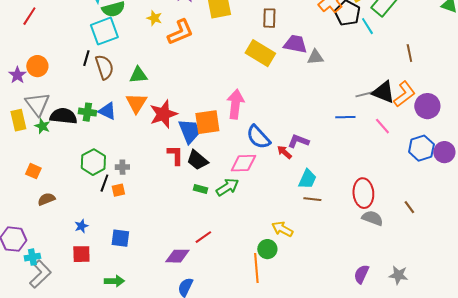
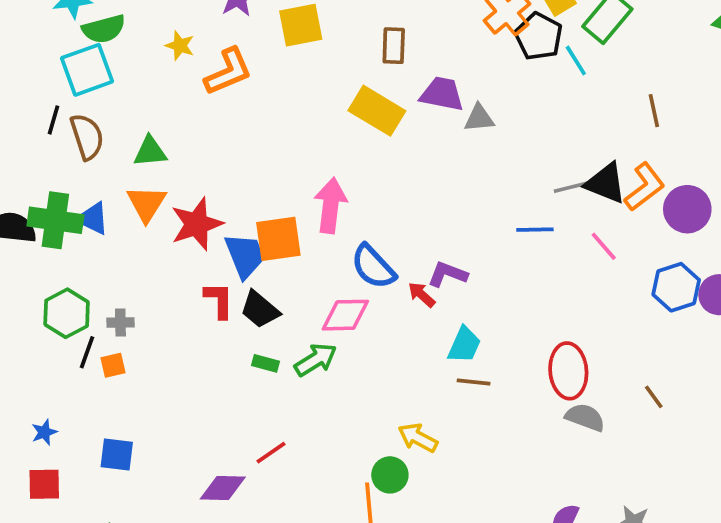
green cross: (87, 112) -> (55, 220), size x1.6

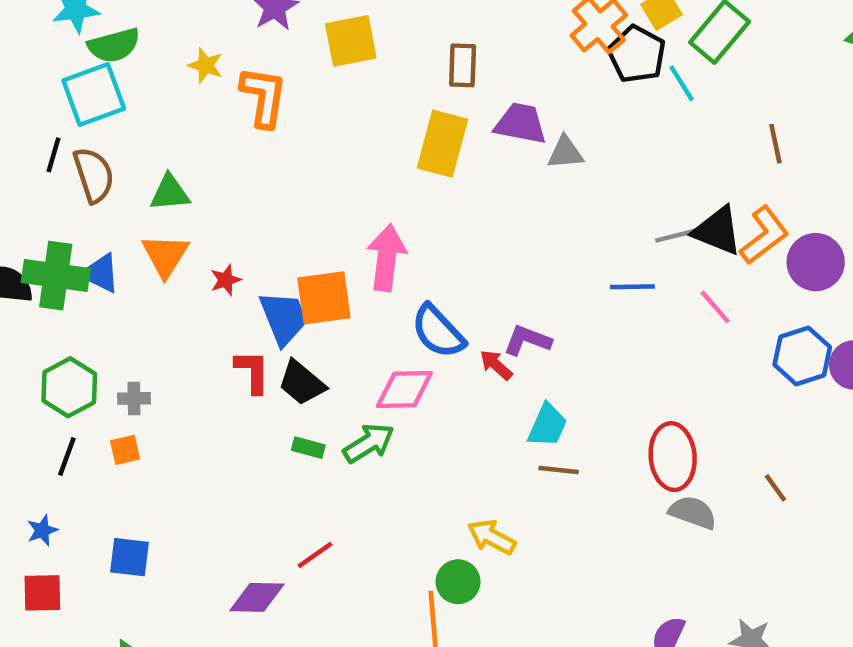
orange L-shape: (228, 72) -> (264, 97), turned -58
yellow rectangle: (377, 111) -> (442, 144), turned 74
red star: (197, 224) -> (226, 280), size x0.5
black line: (87, 352) -> (67, 457), moved

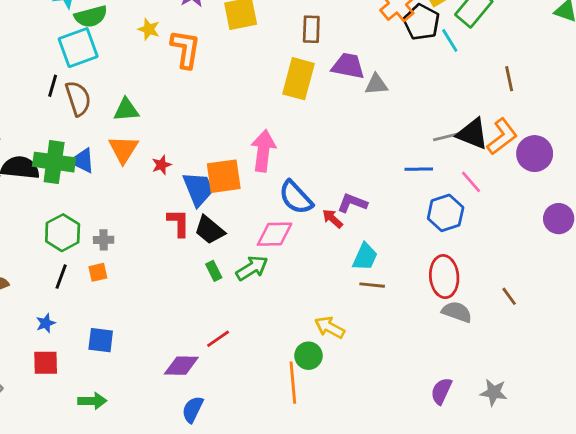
blue hexagon: (802, 356) -> (446, 213), moved
green rectangle: (308, 448) -> (214, 271), turned 48

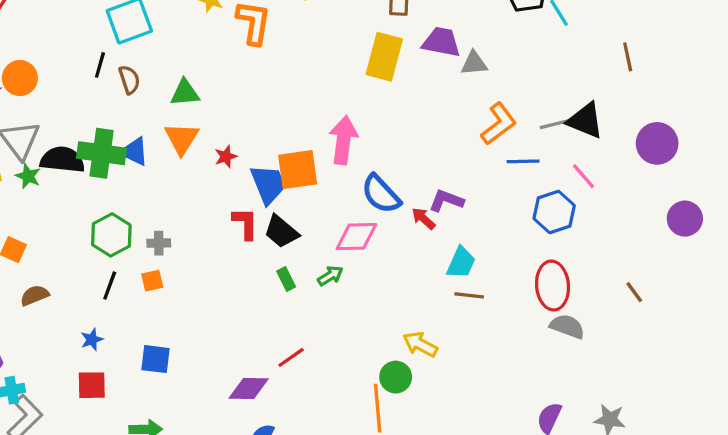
brown semicircle: (78, 98) -> (129, 80), size x0.7
orange L-shape: (502, 137) -> (499, 124), moved
green arrow: (252, 268) -> (330, 276), size x0.7
brown line: (509, 296) -> (634, 292), moved

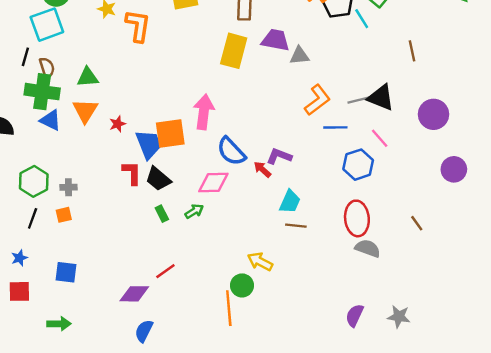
green cross: (102, 153) -> (42, 92), moved

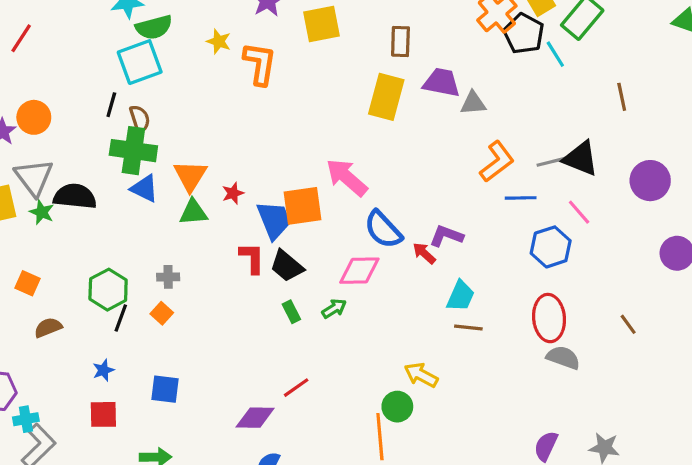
green triangle: (88, 77) -> (193, 212), moved
pink arrow: (204, 112) -> (347, 177), turned -56
green hexagon: (34, 181) -> (108, 290), moved
orange square: (64, 215) -> (162, 313), turned -35

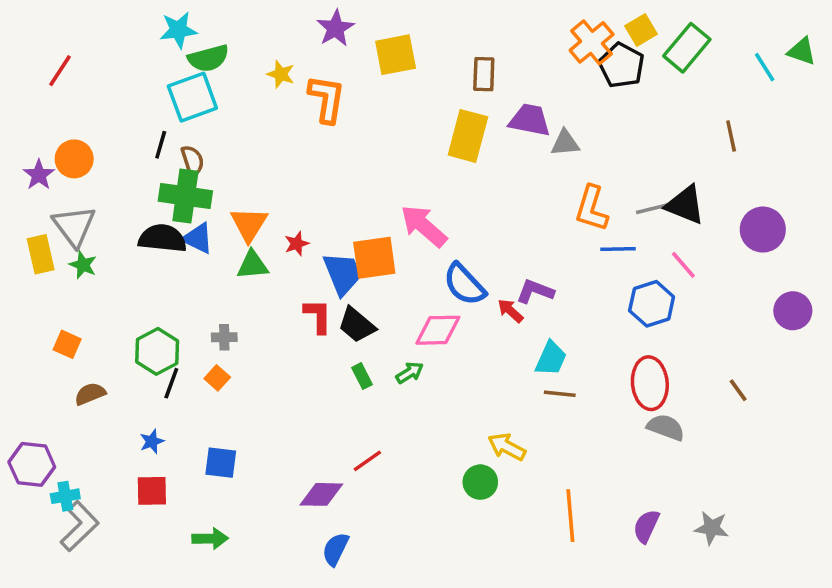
cyan line: (555, 54) -> (765, 67), moved
orange L-shape: (497, 162) -> (592, 208), turned 144
black semicircle: (75, 196) -> (162, 238), moved
orange line: (380, 437) -> (570, 516), moved

